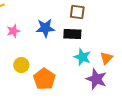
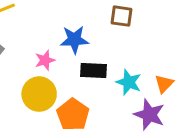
pink star: (13, 31) -> (45, 60), moved
black rectangle: (72, 34) -> (93, 70), moved
yellow circle: (21, 65) -> (39, 94), size x1.5

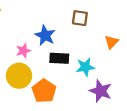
blue star: (74, 40) -> (45, 35), turned 30
cyan star: (129, 82) -> (85, 67), turned -30
orange triangle: (164, 84) -> (111, 42), moved

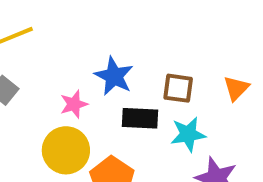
brown square: (80, 18) -> (178, 88), moved

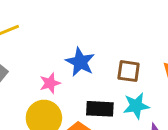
black rectangle: (140, 118) -> (100, 109), moved

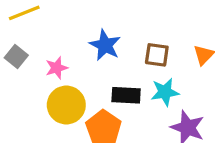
pink star: (50, 83) -> (57, 68), moved

